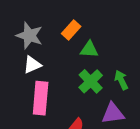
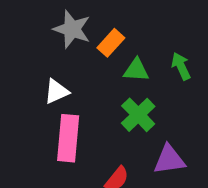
gray star: (29, 36) -> (72, 29), moved
green arrow: (121, 80) -> (181, 66), moved

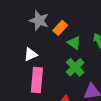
green triangle: (136, 70) -> (74, 43), turned 32

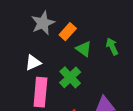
gray star: (39, 21) -> (43, 23), turned 30
green cross: (75, 67) -> (70, 77), moved

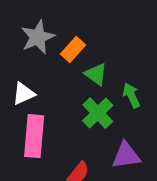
green arrow: (112, 46) -> (131, 95), moved
green cross: (70, 77) -> (98, 113), moved

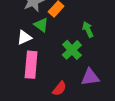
green triangle: (96, 74) -> (41, 25), moved
green arrow: (131, 95) -> (88, 29), moved

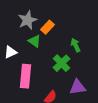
white triangle: (24, 37) -> (10, 52), moved

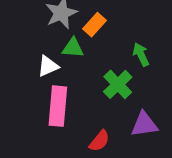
green triangle: (34, 41) -> (73, 48), turned -32
white triangle: (10, 52) -> (48, 66), moved

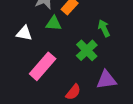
white triangle: (48, 66) -> (24, 33), moved, turned 35
pink rectangle: (58, 106) -> (43, 66), turned 36

